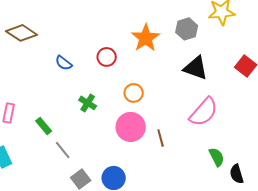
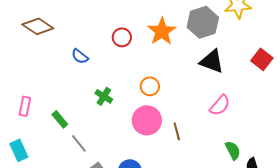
gray hexagon: (187, 29) -> (203, 22), size x1.4
red circle: (107, 57) -> (122, 37), moved
pink semicircle: (204, 112) -> (220, 105), size x0.7

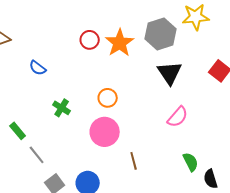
red circle: (122, 37) -> (90, 40), moved
black triangle: (212, 61) -> (170, 73), turned 36
brown line: (177, 131) -> (134, 161), moved

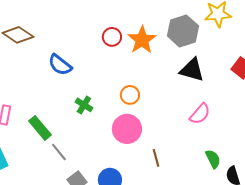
blue semicircle: (38, 68) -> (60, 65), size x1.4
black triangle: (170, 73) -> (192, 70), turned -40
green rectangle: (18, 131) -> (40, 128), size x1.4

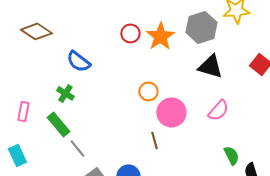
green cross: (84, 105) -> (65, 93), moved
pink circle: (127, 129) -> (171, 112), moved
brown line: (156, 158) -> (154, 140), moved

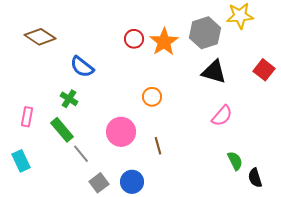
pink circle: (171, 112) -> (121, 132), moved

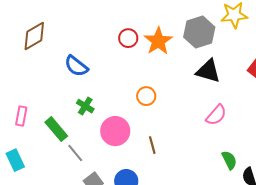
brown diamond: (40, 37) -> (34, 36), turned -64
green cross: (69, 99) -> (85, 106), moved

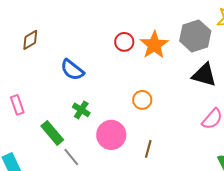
brown diamond: (34, 36) -> (30, 40), size x0.7
pink rectangle: (21, 116) -> (17, 105), moved, turned -30
brown line: (152, 145) -> (148, 149), turned 30

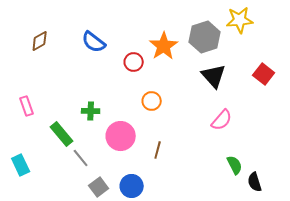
red circle: (124, 42) -> (134, 62), moved
blue semicircle: (72, 70) -> (94, 42), moved
black triangle: (204, 75) -> (214, 76), turned 32
green cross: (81, 110) -> (91, 111), turned -30

